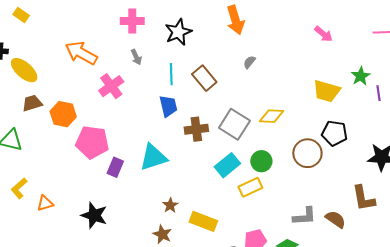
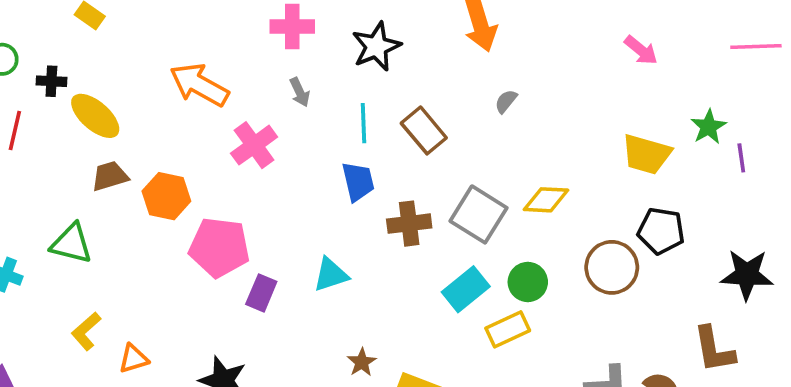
cyan triangle: (153, 157) -> (331, 275), size x0.7

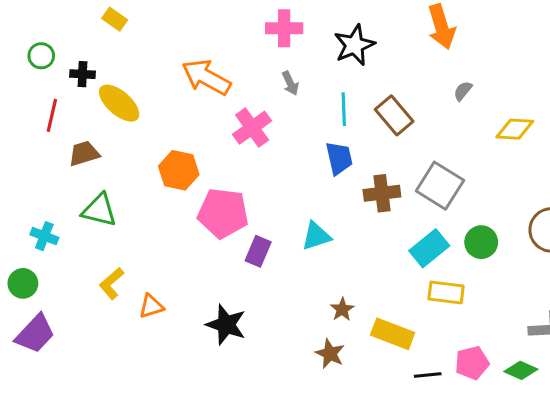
brown trapezoid: (110, 176) -> (84, 154), moved
yellow diamond: (546, 200) -> (515, 129), moved
yellow rectangle: (508, 329) -> (446, 293), moved, turned 32

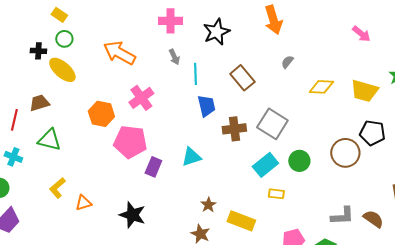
green circle: (41, 56) -> (64, 39), moved
cyan line: (344, 109) -> (195, 74), moved
red line: (52, 115) -> (14, 120), moved
pink cross: (252, 128) -> (141, 98), moved
yellow rectangle: (446, 293) -> (276, 194), size x0.7

